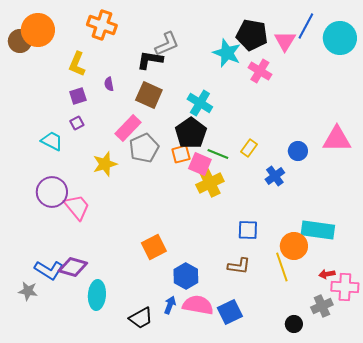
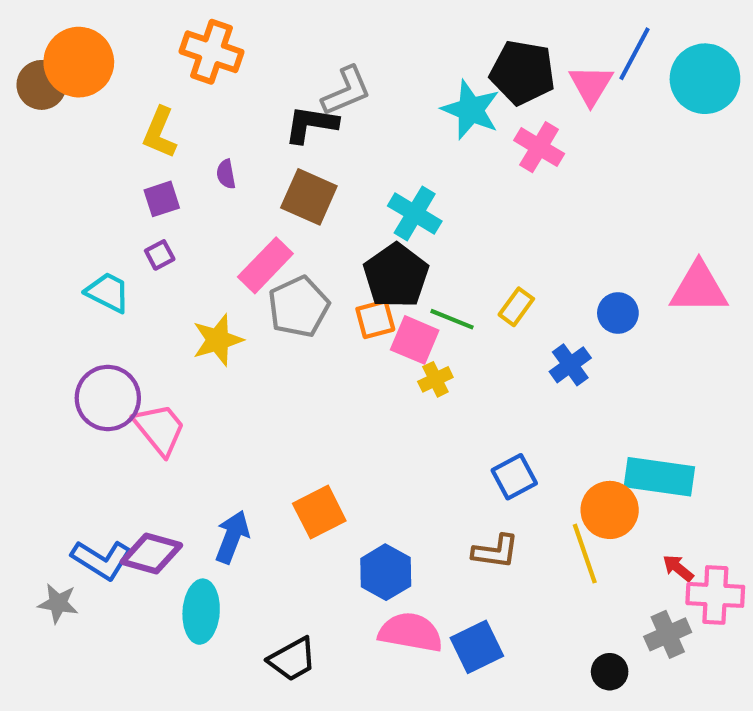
yellow cross: (210, 183) -> (435, 379), size x0.6
blue square: (248, 230) -> (514, 477), turned -30
red arrow: (327, 274) -> (678, 568), turned 49
blue arrow: (170, 305) -> (232, 537), moved, size x1.4

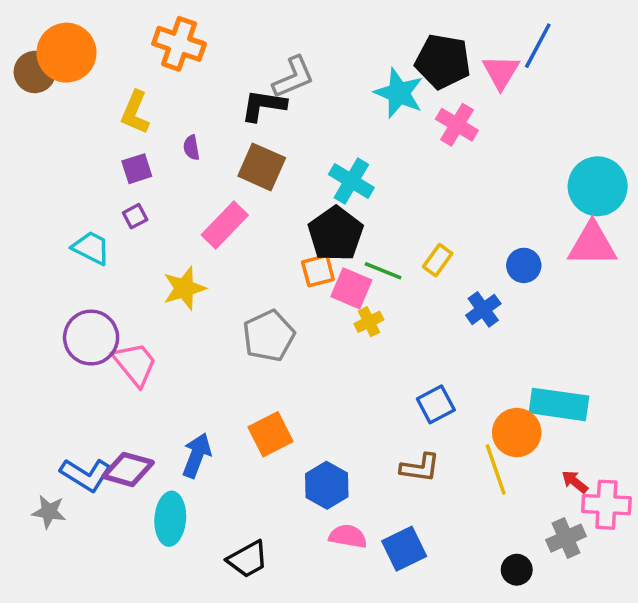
cyan circle: (705, 79) -> (598, 186), moved
gray pentagon: (299, 307) -> (269, 336), moved
pink semicircle: (411, 632) -> (348, 536), size x0.7

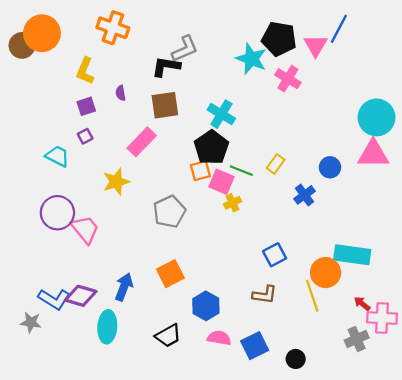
brown square: (262, 167) -> (165, 105), turned -32
black trapezoid: (248, 559) -> (168, 336), moved
black circle: (517, 570) -> (296, 359), moved

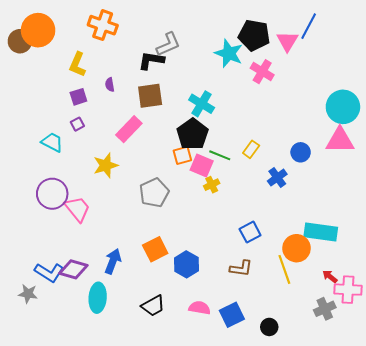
blue hexagon: (206, 306) -> (186, 264), moved

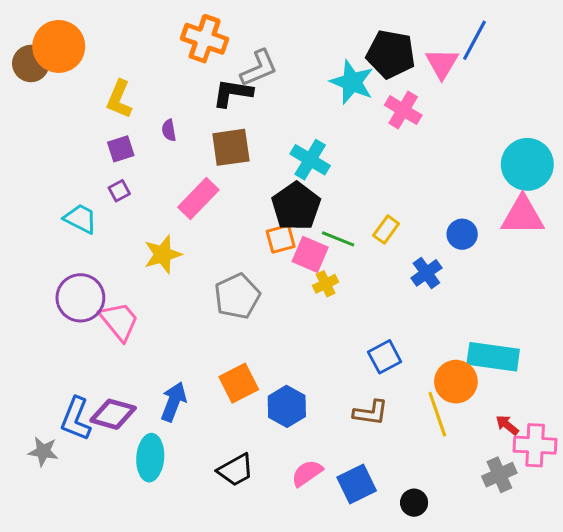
orange cross: (103, 25) -> (205, 39), moved
blue L-shape: (49, 272) -> (76, 419), turned 80
pink semicircle: (200, 308) -> (307, 473), turned -45

